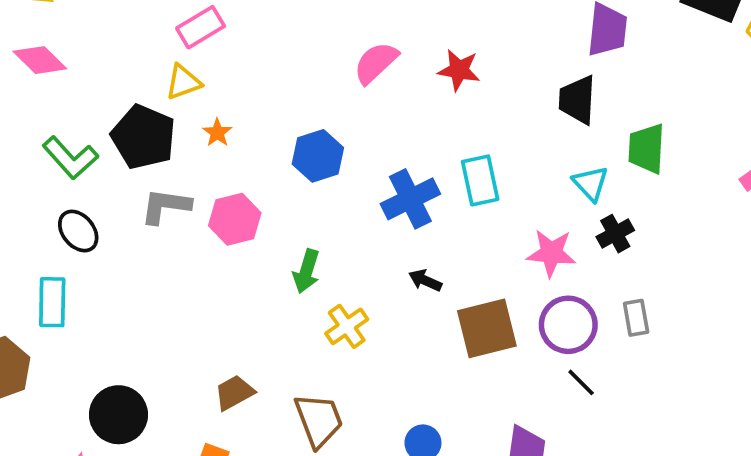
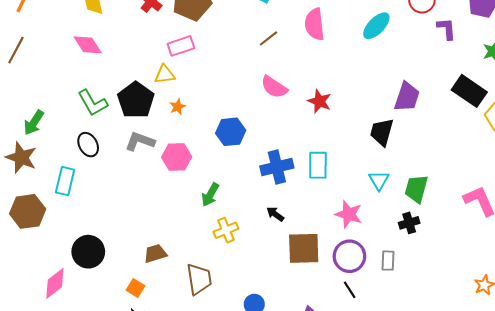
pink semicircle: (376, 63) -> (274, 87), turned -116
green trapezoid: (647, 148) -> (416, 189), moved
black cross: (615, 234) -> (409, 223), moved

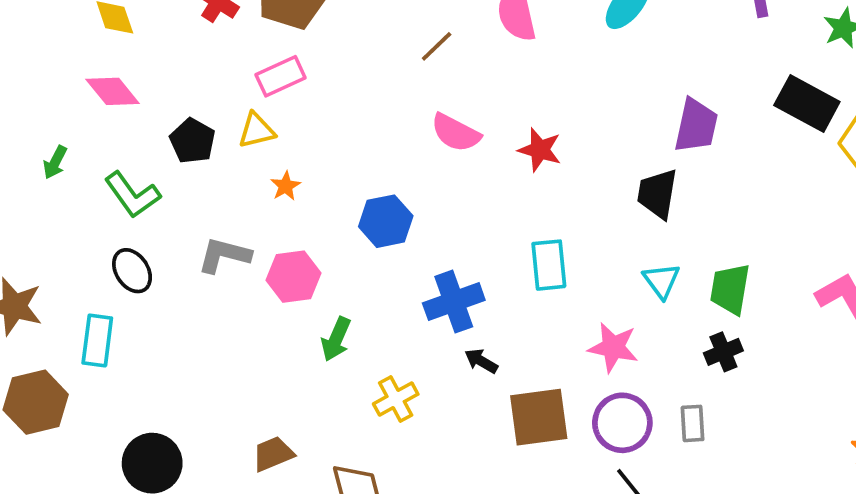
black pentagon: (136, 100) -> (192, 141), moved, size x0.7
green arrow: (34, 123) -> (55, 162), moved, size x0.7
blue cross: (277, 167) -> (454, 302), moved
green arrow: (210, 195) -> (336, 339), moved

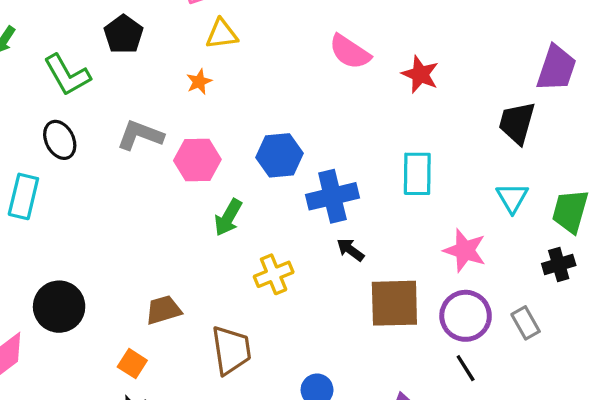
yellow triangle: (256, 130) -> (222, 34), moved
blue hexagon: (386, 221) -> (279, 155), moved
gray rectangle: (693, 423) -> (526, 323), turned -32

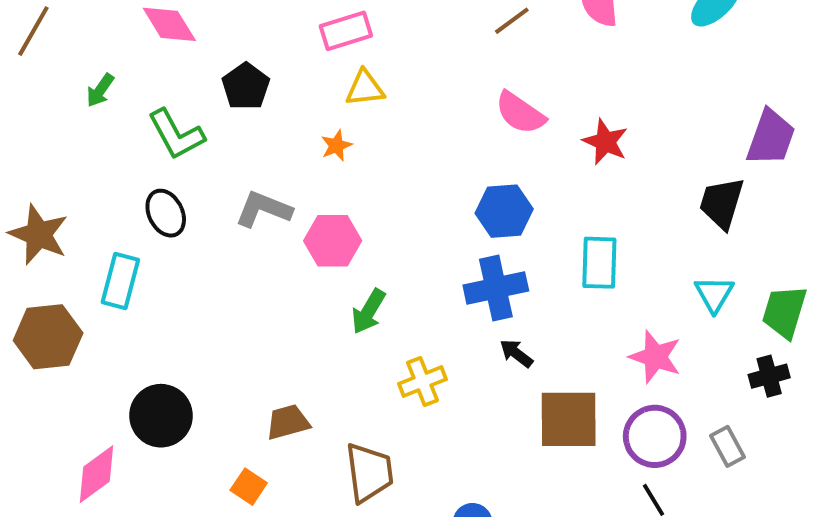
blue hexagon: (279, 155) -> (504, 211), moved

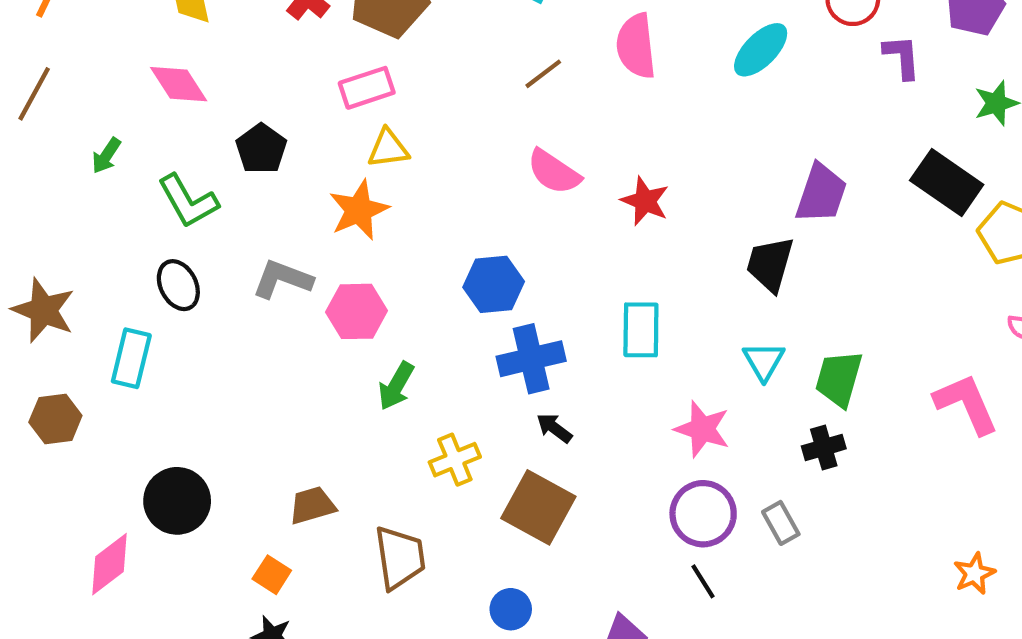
orange star: (336, 146) -> (359, 210), size x1.8
blue hexagon: (504, 211) -> (494, 284), moved
brown hexagon: (48, 337) -> (55, 419), size x0.7
brown square: (569, 419) -> (538, 507), moved, turned 30

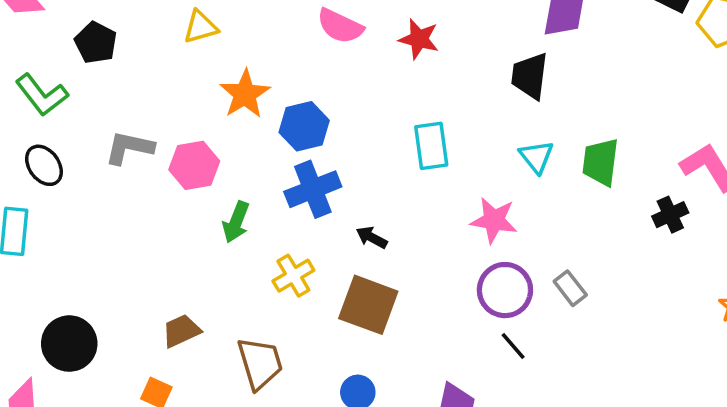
orange star: (359, 210) -> (245, 94), moved
blue cross: (531, 359) -> (313, 189), moved
black cross: (824, 447) -> (670, 215), moved

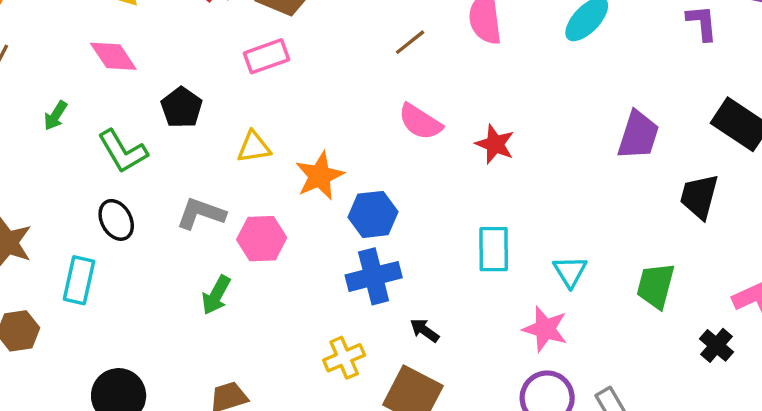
yellow triangle: (201, 27) -> (254, 147), moved
black trapezoid: (530, 76) -> (699, 196), moved
cyan triangle: (536, 157) -> (570, 272), moved
black cross: (670, 215) -> (717, 345), turned -32
green arrow: (236, 222) -> (216, 295), moved

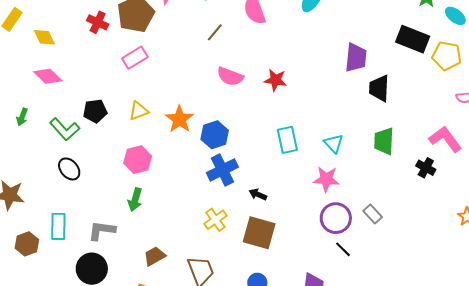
black pentagon: (182, 108) -> (95, 111), moved, turned -30
black trapezoid: (699, 196) -> (379, 88), moved
gray L-shape: (201, 213) -> (102, 230), moved
pink hexagon: (262, 239) -> (138, 160), moved
cyan rectangle: (79, 280) -> (58, 226), moved

